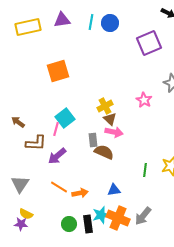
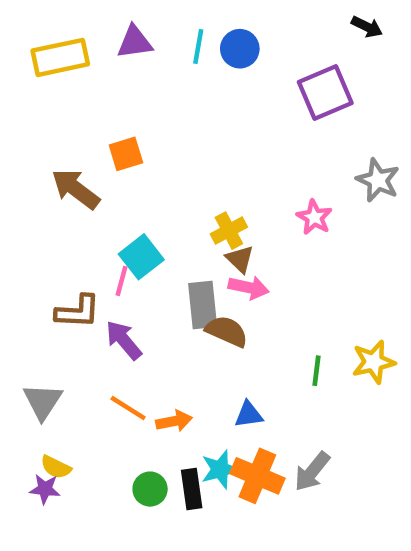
orange square: (58, 71) -> (126, 154), size x0.7
brown arrow: (18, 122) -> (76, 189), moved, size x1.6
gray rectangle: (93, 140) -> (203, 305), size x1.5
purple arrow: (57, 156) -> (124, 340), turned 90

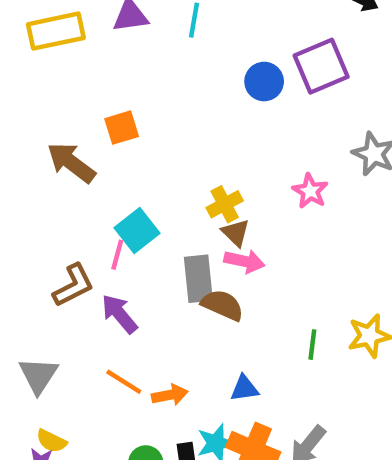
blue circle: (240, 49) -> (264, 81), moved
brown L-shape: (78, 312) -> (73, 285), turned -30

